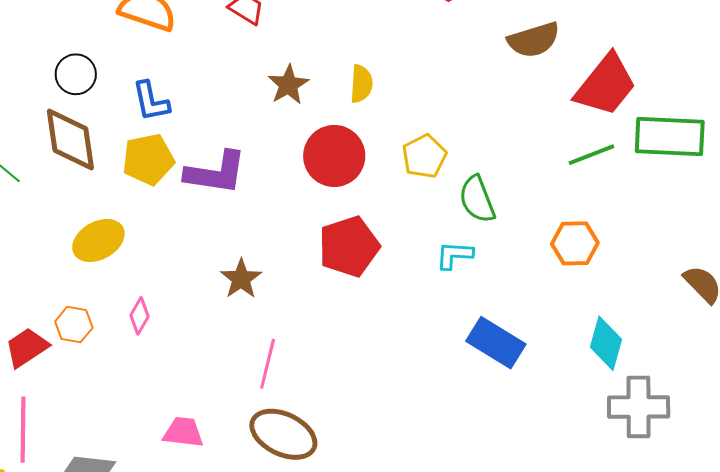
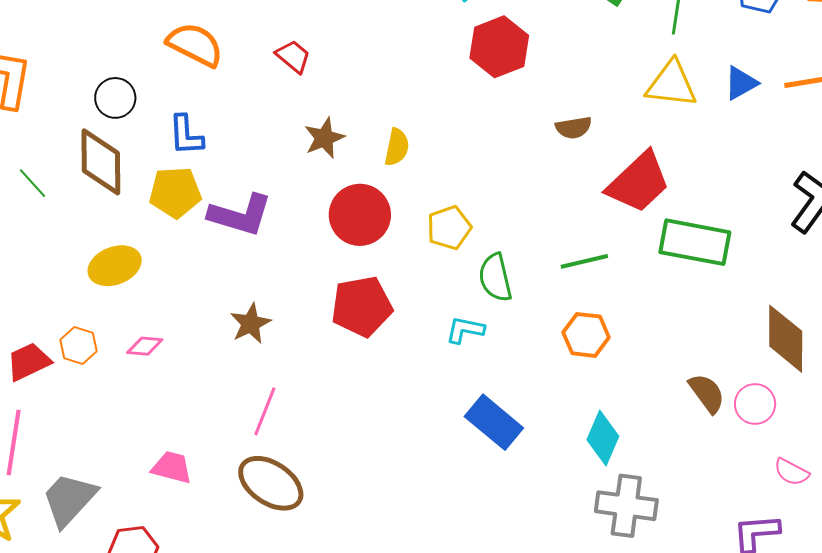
brown semicircle: (534, 40) -> (574, 128), size x0.7
green line: (591, 155) -> (584, 261), moved
pink diamond: (139, 316) -> (145, 346), turned 57

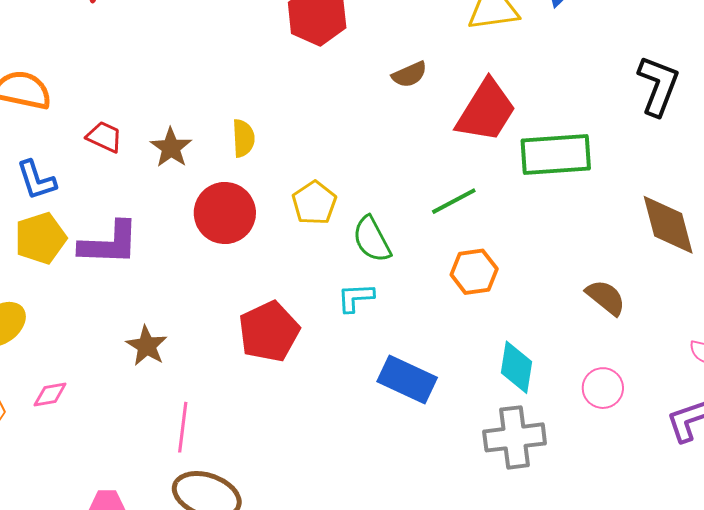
red trapezoid: (293, 56) -> (104, 137), moved
red pentagon: (362, 306) -> (269, 332), moved
pink circle: (755, 404) -> (603, 388), moved
gray cross: (626, 506) -> (515, 437), moved

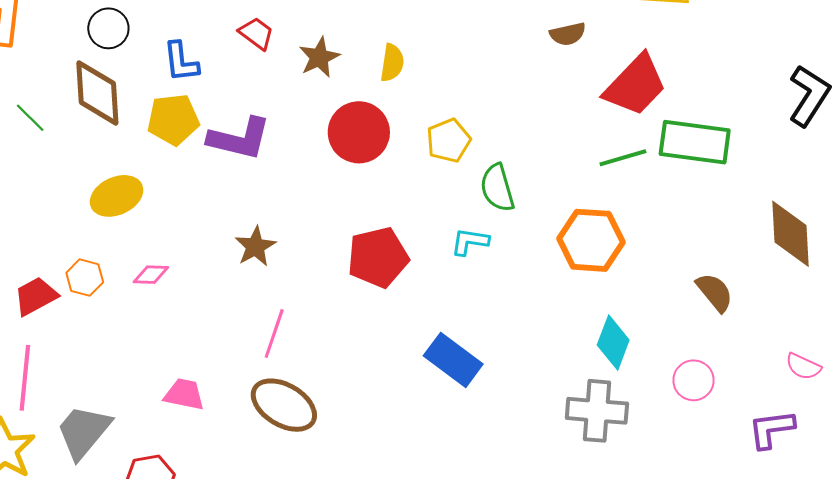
green line: (454, 201) -> (623, 158), moved
orange hexagon: (474, 272) -> (591, 240), size x1.4
blue rectangle: (407, 380) -> (453, 360), moved

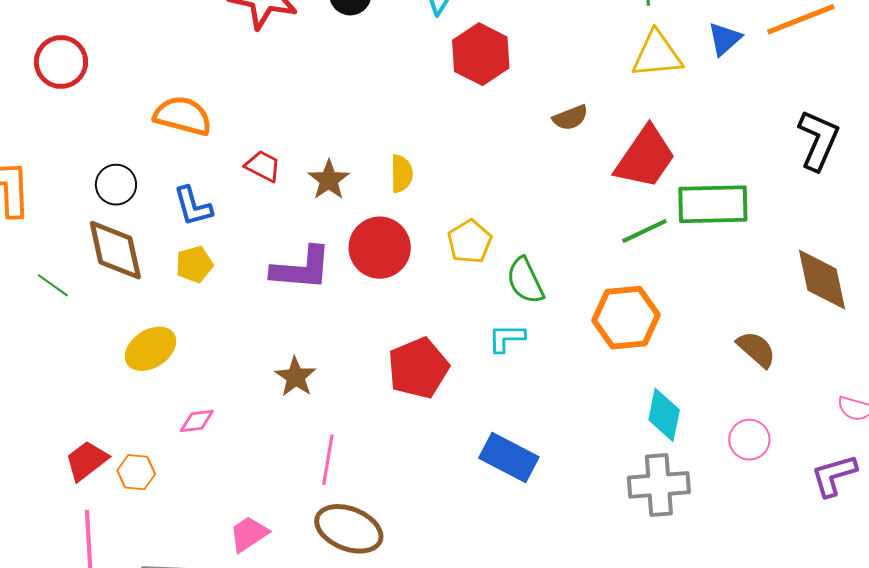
yellow pentagon: (173, 120) -> (194, 264), size x0.7
purple L-shape: (239, 139) -> (301, 268), moved
orange hexagon: (85, 278) -> (136, 472), moved
pink trapezoid: (184, 394) -> (249, 534), turned -36

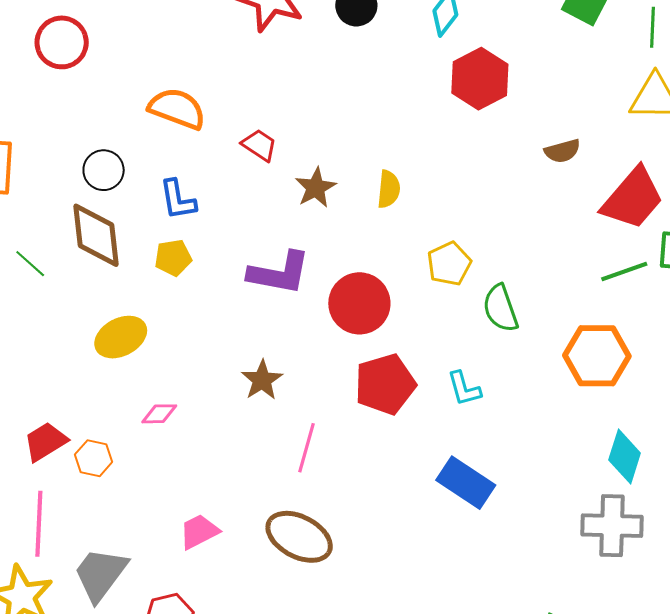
red trapezoid: (263, 166) -> (259, 145), moved
red circle: (380, 248) -> (359, 303), moved
cyan L-shape: (507, 338) -> (464, 389), moved, turned -111
pink line: (328, 460) -> (306, 448), moved

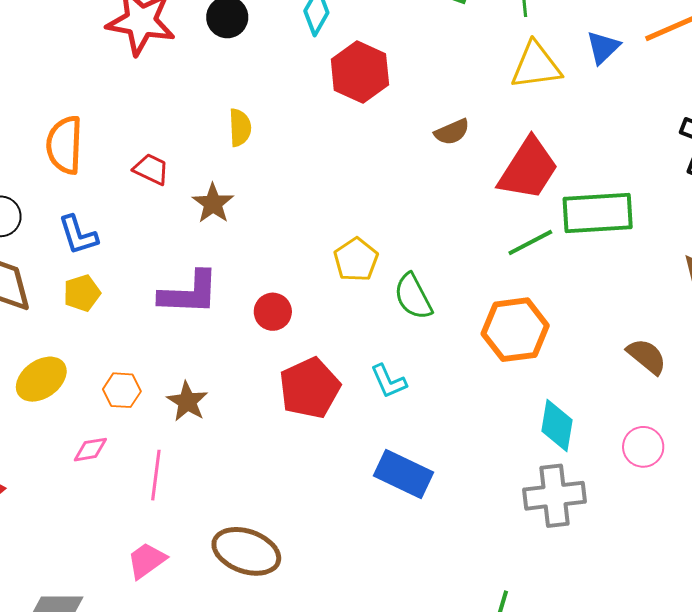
orange semicircle: (177, 109) -> (65, 145), turned -100
yellow semicircle: (389, 189) -> (240, 128), moved
red circle: (359, 303) -> (273, 312), size x0.6
pink line: (306, 448) -> (156, 475), moved
orange hexagon: (94, 458) -> (122, 390), moved

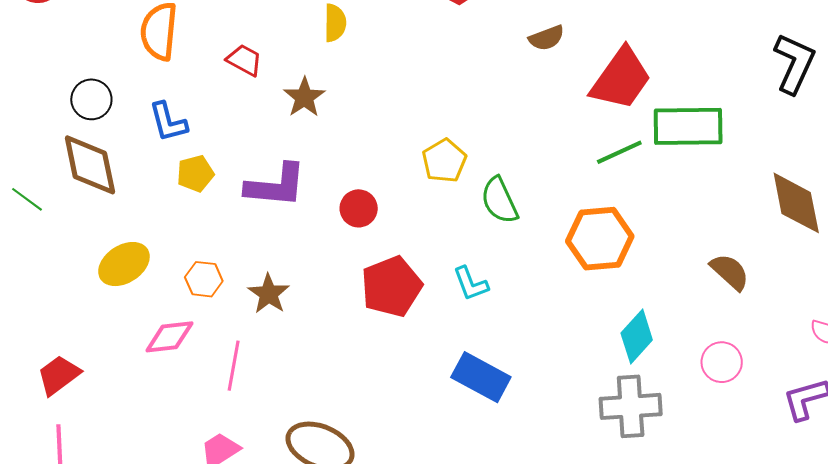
yellow pentagon: (82, 293) -> (195, 173), moved
cyan diamond: (557, 425) -> (637, 336), turned 30
pink diamond: (90, 450) -> (169, 337), size x1.4

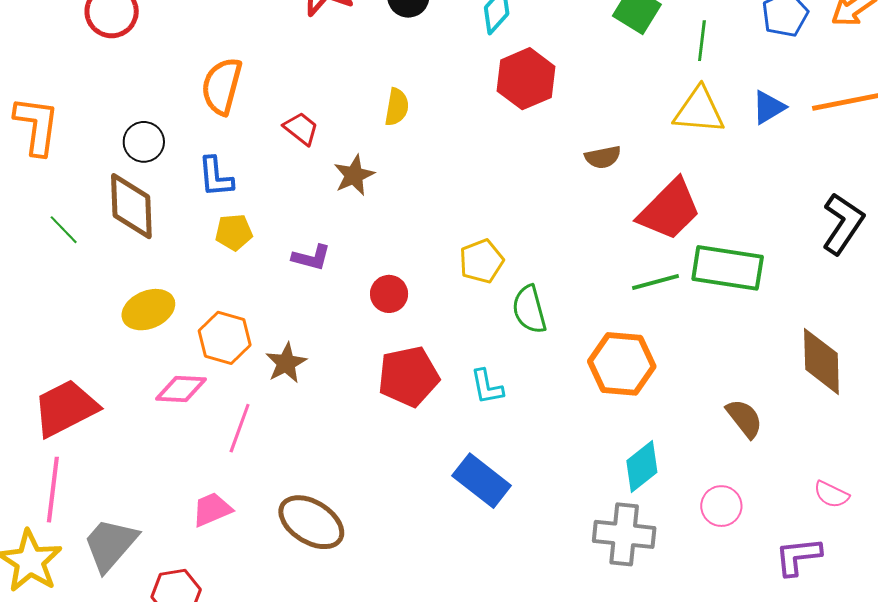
purple L-shape: (276, 186) -> (311, 258), size x0.6
orange hexagon: (204, 279) -> (225, 338), size x1.4
red trapezoid: (59, 375) -> (65, 408), size x1.5

